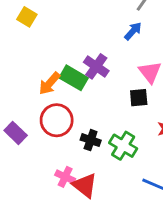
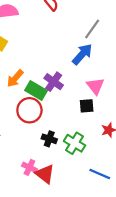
blue arrow: (133, 31) -> (82, 54), size x1.5
orange arrow: (50, 83) -> (15, 78), moved
red circle: (57, 120) -> (29, 110), moved

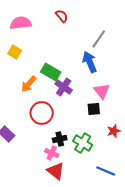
blue arrow: (82, 54) -> (90, 62), turned -65
green rectangle: (36, 90) -> (51, 72), moved
black cross: (49, 139) -> (60, 139), turned -32
pink cross: (29, 167) -> (52, 153), moved

